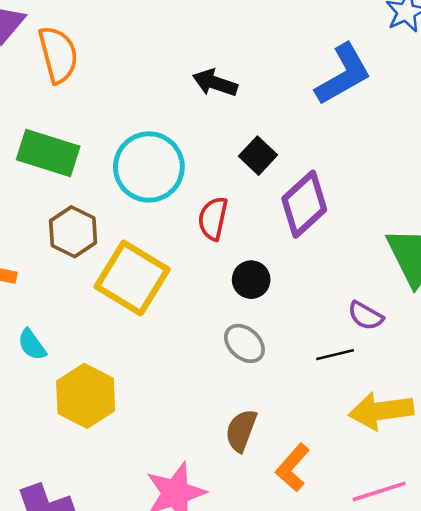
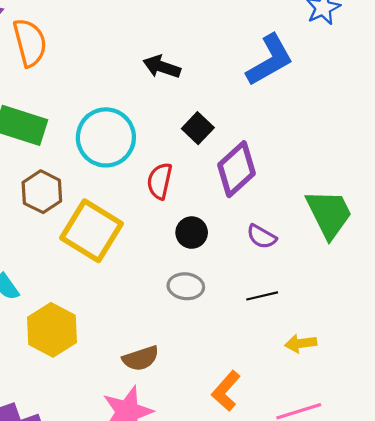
purple semicircle: (366, 316) -> (262, 237), moved
gray ellipse: (244, 343) -> (186, 286), turned -36
yellow arrow: (381, 411) -> (301, 343), size x0.6
brown semicircle: (241, 430) -> (141, 358), moved, turned -129

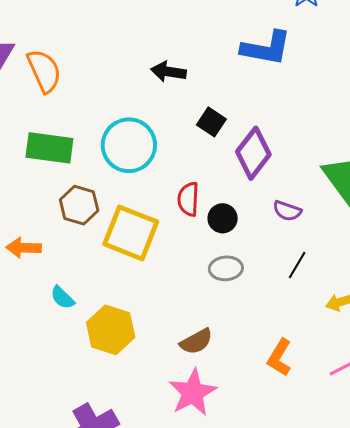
blue L-shape: (270, 60) -> (266, 48), turned 50
red semicircle: (160, 181) -> (188, 199), moved
black line: (262, 296) -> (297, 265), turned -36

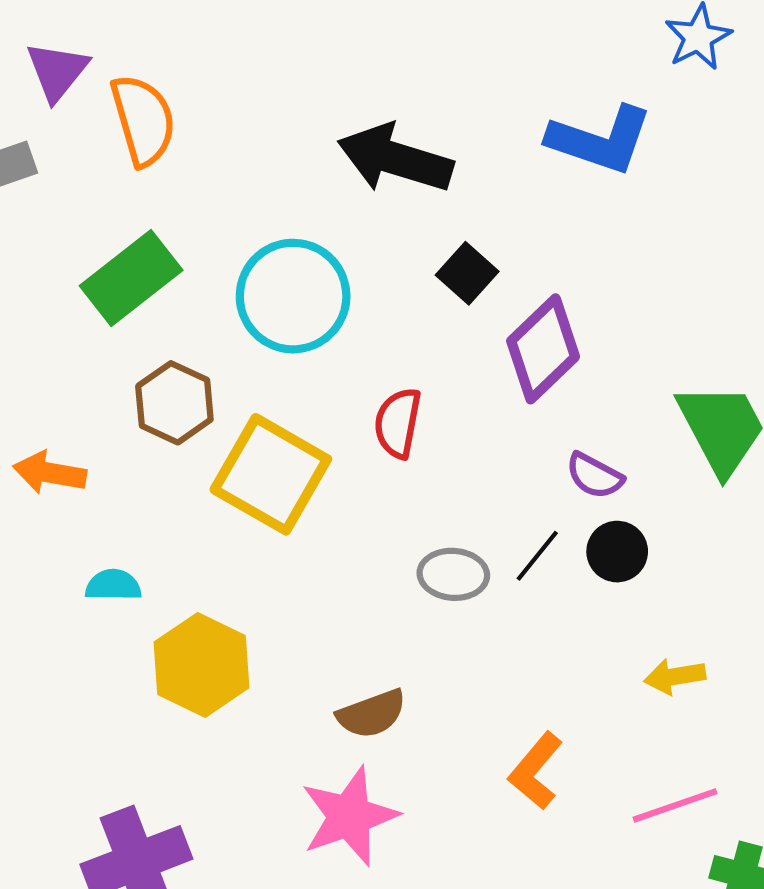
black arrow: (169, 72) -> (395, 159), size x1.6
green rectangle: (49, 148) -> (131, 278), turned -54
black circle: (223, 218) -> (617, 552), moved
black line: (297, 265) -> (537, 556), moved
cyan semicircle: (62, 298) -> (113, 585), turned 128

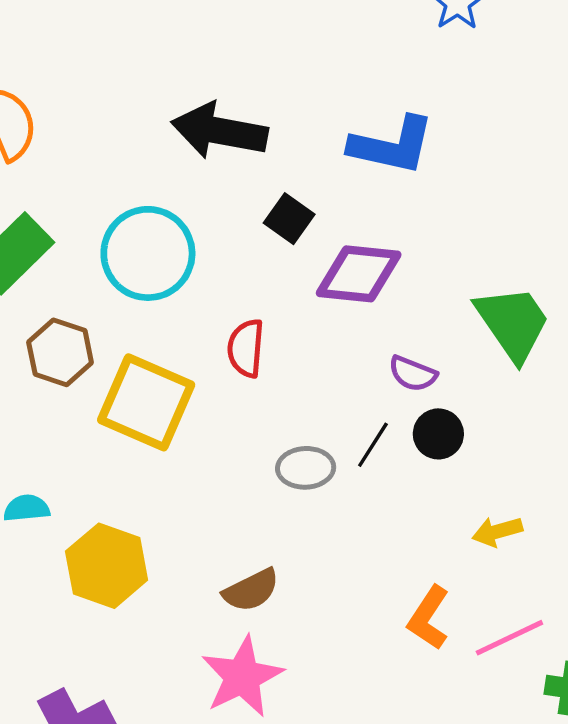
blue L-shape: (600, 140) -> (392, 145), moved
purple diamond: (543, 349) -> (359, 274), turned 56
orange L-shape: (536, 771) -> (429, 618), moved

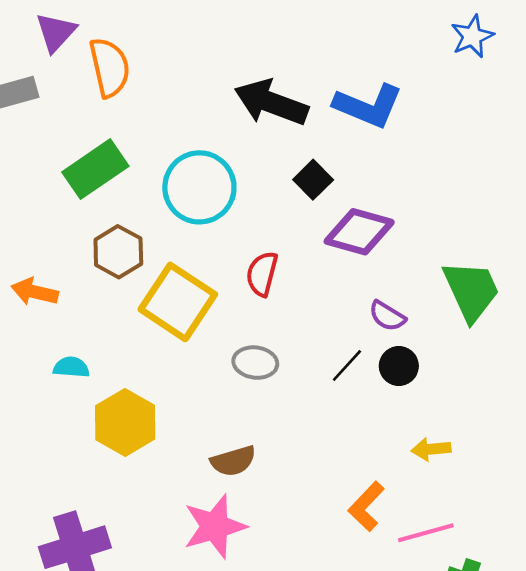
blue L-shape: (392, 145) -> (368, 106), moved
gray ellipse: (306, 468) -> (255, 363), moved

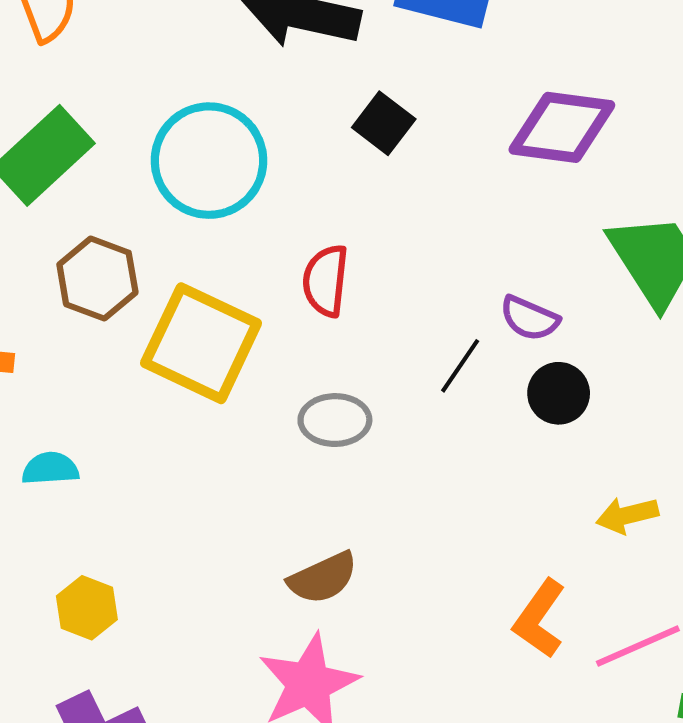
purple diamond: (359, 232) -> (562, 127), moved
black line: (347, 365) -> (460, 366), moved
yellow hexagon: (125, 422) -> (87, 608), moved, size x0.6

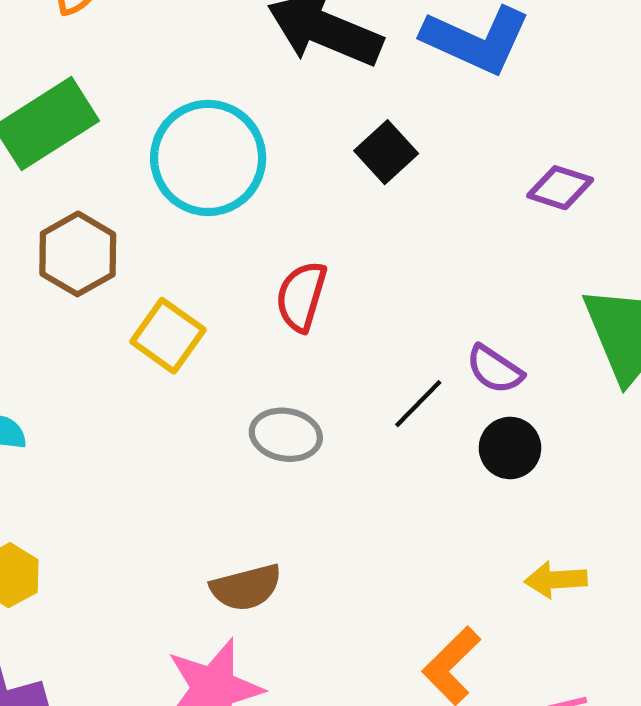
purple diamond: (562, 127) -> (560, 188), size x0.6
yellow square: (201, 343) -> (168, 336), size x0.6

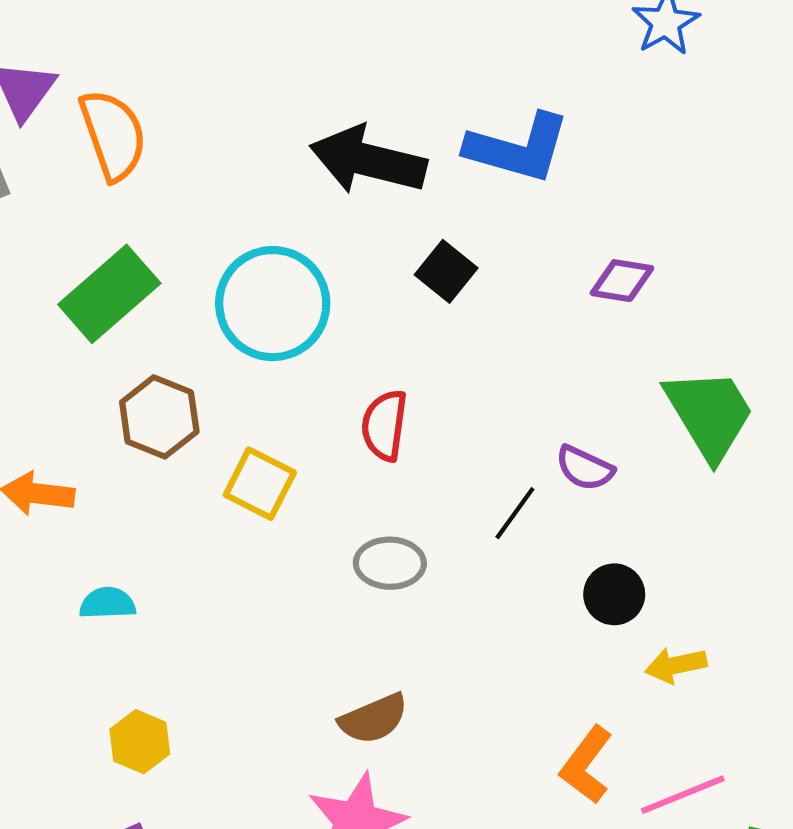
black circle: (510, 448) -> (614, 594), moved

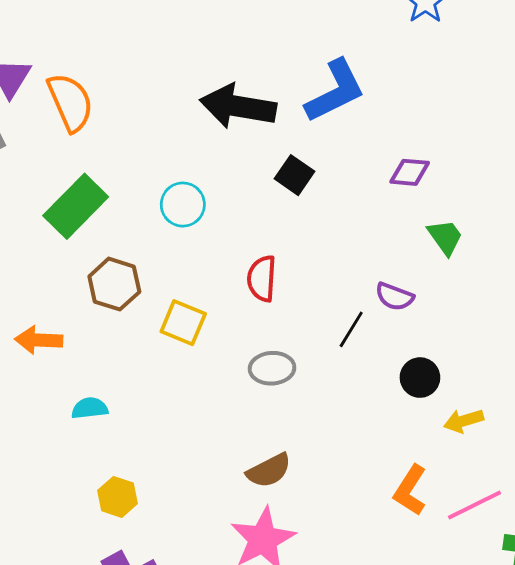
blue L-shape: (518, 148) -> (335, 91), turned -38
cyan circle: (273, 304) -> (183, 205), size x0.6
green trapezoid: (710, 414) -> (445, 237), moved, size x0.6

